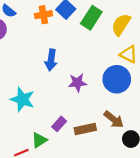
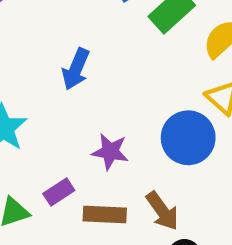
purple star: (77, 83) -> (110, 152), moved

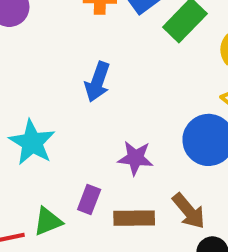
purple rectangle: (59, 192) -> (89, 200), turned -32

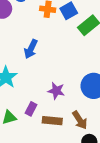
blue arrow: (97, 82) -> (31, 49), moved

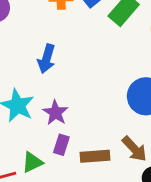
purple star: (56, 91) -> (55, 113), moved, turned 30

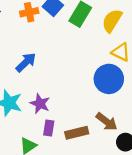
blue arrow: (47, 59) -> (26, 62), turned -140

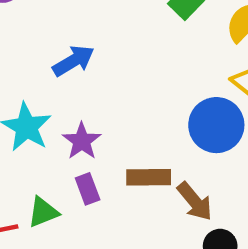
purple rectangle: (49, 128) -> (88, 189), turned -42
brown rectangle: (77, 133) -> (149, 177), moved

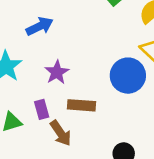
purple star: (82, 141) -> (57, 72), moved
brown arrow: (195, 201) -> (61, 133), moved

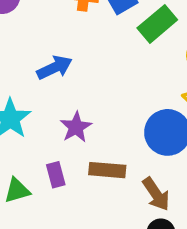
brown arrow: (61, 133) -> (156, 194), moved

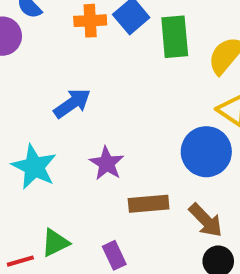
green rectangle: (157, 24) -> (175, 37), turned -45
purple rectangle: (56, 175) -> (114, 255), moved

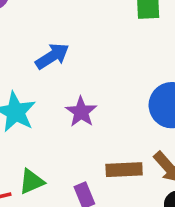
brown rectangle: (149, 204) -> (124, 170), moved

